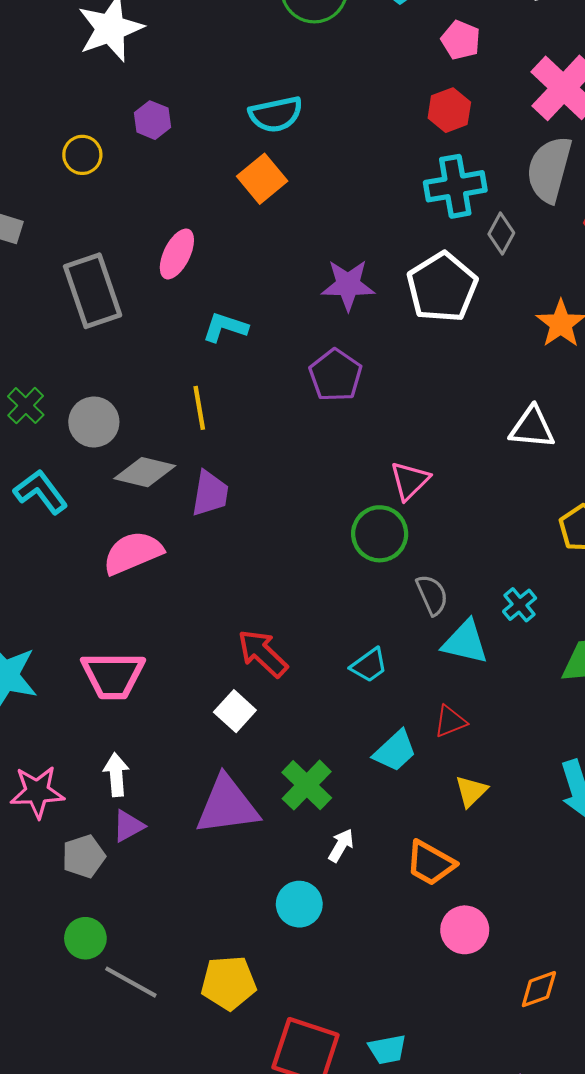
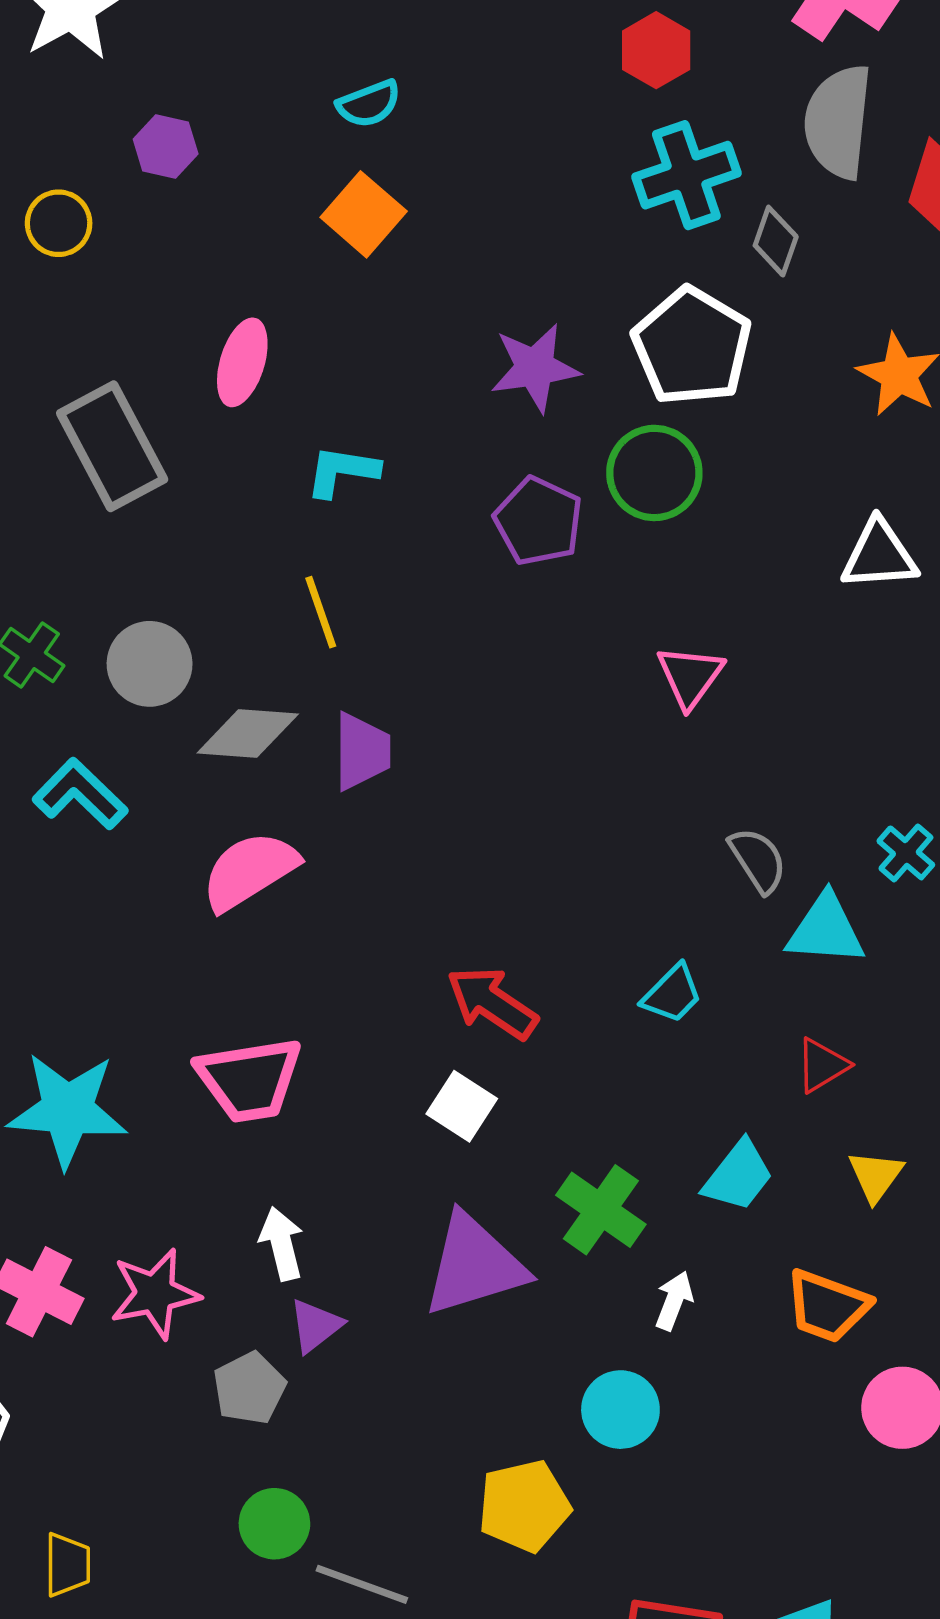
cyan semicircle: (276, 114) -> (369, 104), size x0.7
green circle: (380, 534) -> (654, 473), moved
cyan trapezoid: (395, 751) -> (738, 1176), moved
yellow pentagon: (229, 983) -> (524, 1506), moved

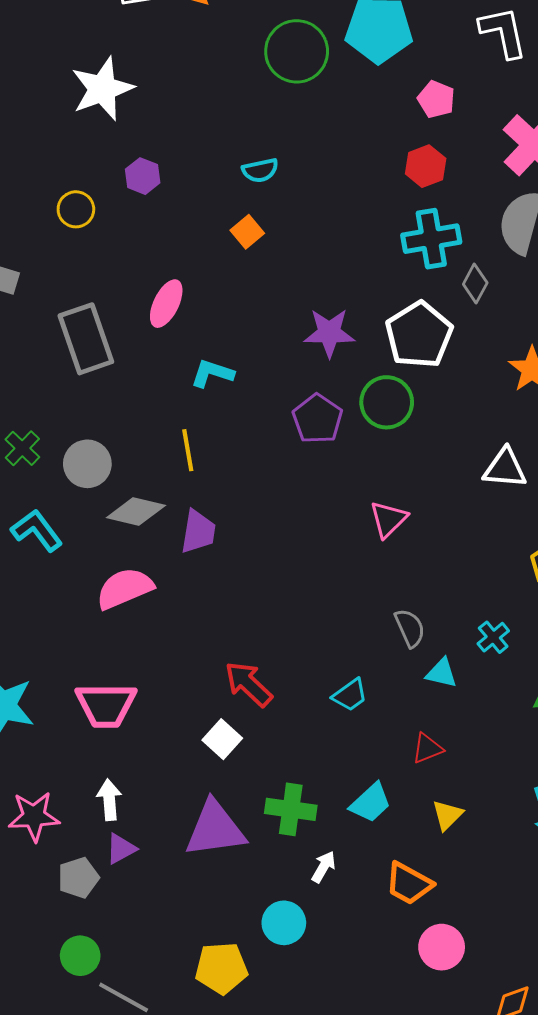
orange square: (364, 214) -> (247, 232), size x0.7
cyan triangle: (826, 930) -> (442, 673), size x0.7
green cross: (601, 1210) -> (291, 809), turned -36

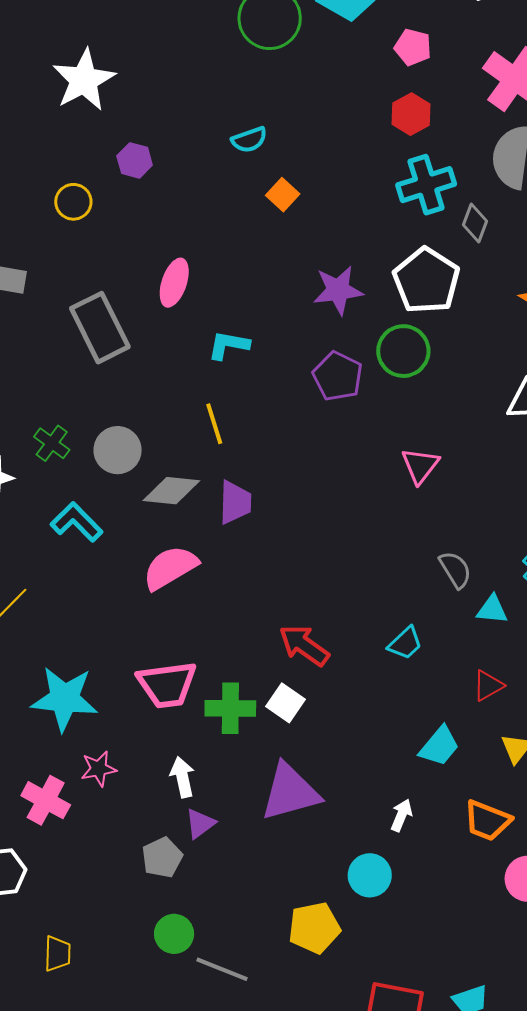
orange square: (247, 232) -> (283, 195), moved
green cross: (291, 809) -> (230, 708), moved
pink star: (34, 816) -> (99, 769), moved, size x0.7

